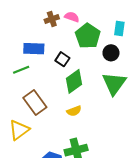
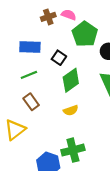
green line: (21, 70) -> (29, 75), moved
brown rectangle: (35, 103) -> (31, 102), size x0.7

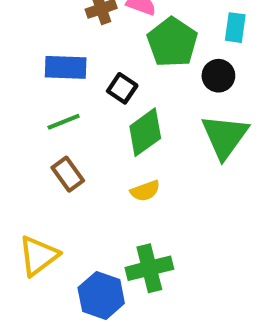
yellow triangle: (15, 130) -> (38, 256), moved

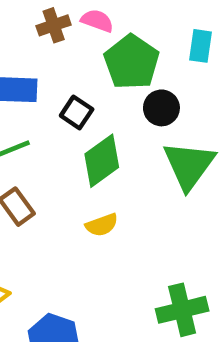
black circle: (218, 76) -> (161, 108), moved
green cross: (149, 268) -> (182, 310), moved

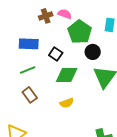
green diamond: (102, 161) -> (67, 75), turned 35

